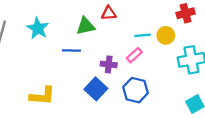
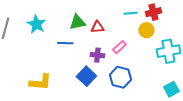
red triangle: (109, 13) -> (97, 27), moved
red cross: (186, 13) -> (153, 12), moved
cyan line: (142, 35) -> (130, 13), moved

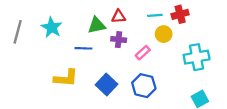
red triangle: (97, 27) -> (119, 16), moved
yellow circle: (146, 30) -> (164, 34), moved
purple cross: (97, 55) -> (119, 40), moved
yellow L-shape: (40, 82) -> (66, 78), moved

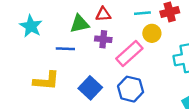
pink rectangle: (143, 53) -> (129, 53), size x1.6

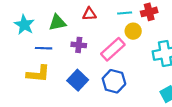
green triangle: (80, 24) -> (57, 23), moved
purple cross: (103, 39) -> (79, 45), moved
blue line: (65, 49) -> (44, 48), moved

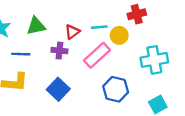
cyan line: (125, 13) -> (99, 27), moved
red triangle: (89, 14) -> (72, 32), moved, turned -32
blue hexagon: (114, 81) -> (116, 89), moved

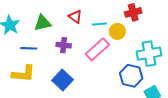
red triangle: (72, 32) -> (75, 17), moved, turned -48
blue hexagon: (116, 89) -> (131, 76), moved

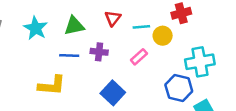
red triangle: (75, 17) -> (113, 18), turned 32
blue line: (29, 48) -> (69, 56), moved
pink rectangle: (97, 49) -> (139, 57), size x0.6
blue square: (63, 80) -> (113, 93), moved

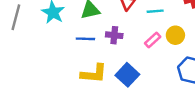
yellow circle: (163, 36) -> (175, 35), moved
yellow L-shape: (52, 85) -> (94, 74), moved

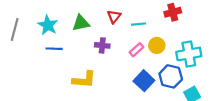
blue line: (85, 39) -> (54, 49), moved
blue square: (127, 75) -> (144, 81), moved

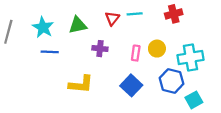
cyan line: (139, 24) -> (135, 14), moved
pink rectangle: (136, 50) -> (136, 53), turned -40
blue square: (144, 81) -> (131, 85), moved

